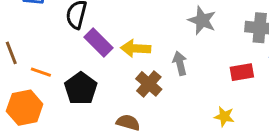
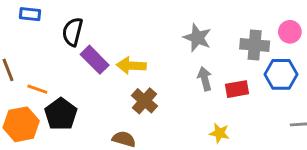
gray arrow: (180, 63) -> (205, 79), moved
black pentagon: (81, 88) -> (61, 114), moved

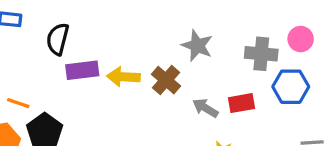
purple rectangle: (95, 60) -> (82, 70), turned -52
gray arrow: (205, 79) -> (205, 108), moved, turned -45
brown cross: (144, 101) -> (166, 80), moved

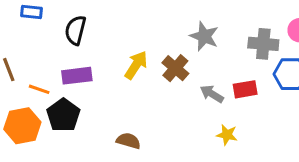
purple rectangle: (82, 70) -> (77, 76), moved
yellow arrow: (123, 77) -> (136, 65), turned 120

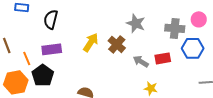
orange line: (39, 89) -> (27, 58), turned 48

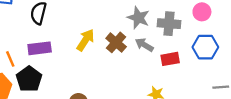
pink circle: (199, 19) -> (202, 12), moved
gray cross: (175, 28) -> (169, 24), moved
gray arrow: (141, 61) -> (144, 45), moved

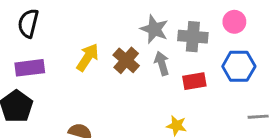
gray arrow: (144, 45) -> (162, 63), turned 42

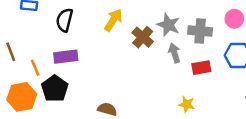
yellow arrow: (88, 57) -> (113, 20), moved
brown cross: (126, 60) -> (143, 37), moved

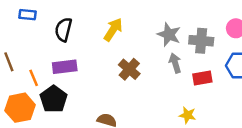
brown cross: (143, 37) -> (129, 69), moved

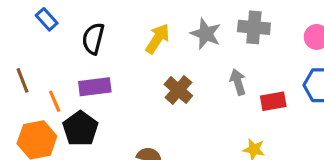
blue rectangle: (27, 15) -> (47, 19), turned 42
gray star: (169, 35) -> (206, 34), moved
gray cross: (201, 41) -> (254, 27), moved

